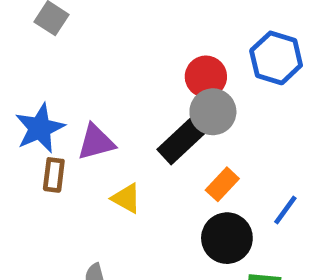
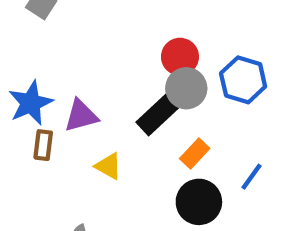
blue hexagon: (276, 58) -> (243, 80), moved

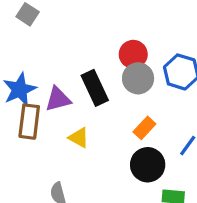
black rectangle: (159, 114) -> (95, 88), moved, turned -72
brown rectangle: (43, 145) -> (29, 122), size x1.5

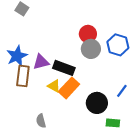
black rectangle: (95, 88) -> (64, 68), moved, turned -45
orange rectangle: (144, 128) -> (69, 88), moved, size x1.5

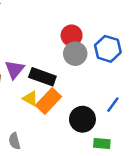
purple triangle: (41, 62) -> (15, 69), turned -36

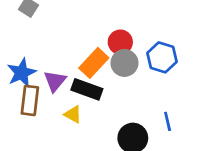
orange rectangle: (48, 101) -> (94, 63), moved
blue line: (113, 105) -> (168, 121), turned -49

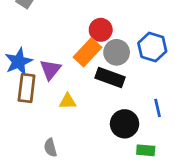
red circle: (120, 42) -> (101, 30), moved
black rectangle: (87, 89) -> (110, 77), moved
yellow triangle: (73, 114) -> (68, 101), turned -30

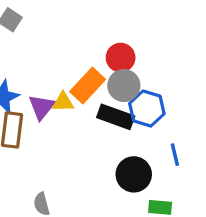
red circle: (101, 30) -> (121, 58), moved
blue hexagon: (152, 47) -> (147, 109), moved
yellow triangle: (68, 101) -> (63, 102), moved

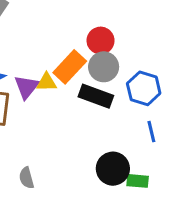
blue hexagon: (147, 109) -> (144, 88), moved
black circle: (134, 174) -> (113, 169), moved

